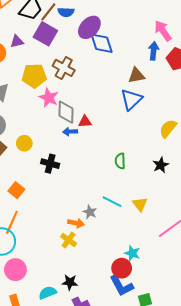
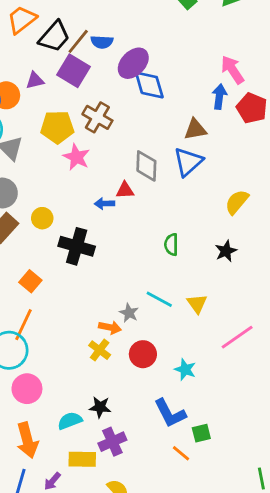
gray diamond: (66, 112) -> (146, 166), moved
black cross: (50, 164) -> (77, 246), size x1.4
red circle: (122, 268) -> (143, 354), moved

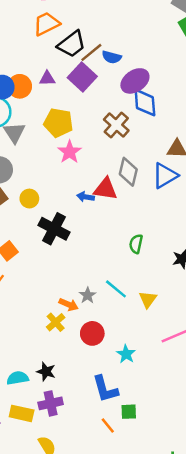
brown cross: (97, 117) -> (116, 125), moved
red triangle: (125, 190) -> (105, 189), size x1.5

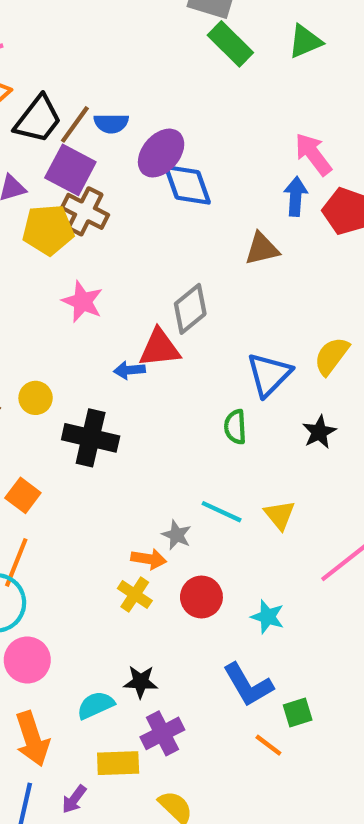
yellow pentagon: (58, 123) -> (48, 230), moved
brown cross: (116, 125) -> (85, 211), moved
gray diamond: (128, 172) -> (190, 309), turned 52
blue triangle: (165, 175) -> (269, 375), moved

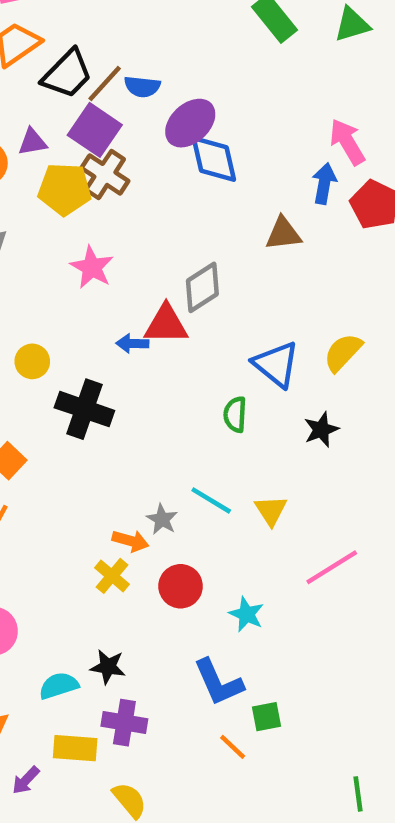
blue triangle: (269, 375) -> (276, 364), turned -42
purple cross: (162, 733) -> (124, 723), turned 30

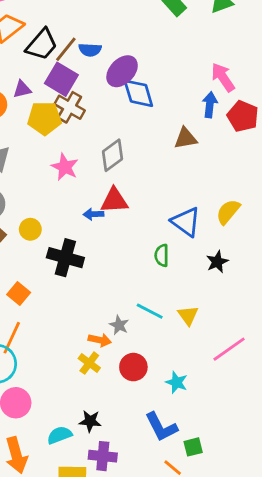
gray diamond: (202, 287) -> (113, 155), moved

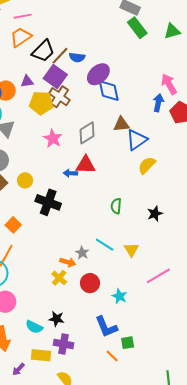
brown triangle: (186, 138) -> (121, 124), moved
yellow semicircle: (228, 212) -> (147, 165), moved
blue triangle: (186, 222) -> (137, 140), moved, turned 45
cyan semicircle: (59, 435) -> (34, 327), turned -138

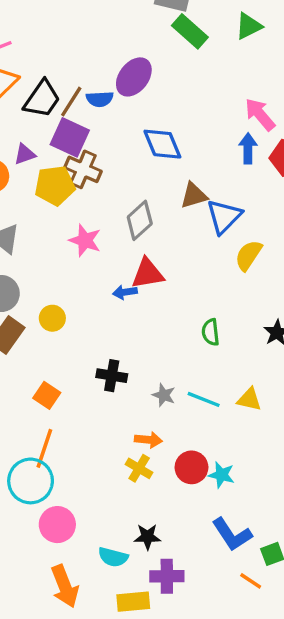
purple ellipse: (98, 74) -> (134, 77), moved
black cross: (48, 202) -> (112, 376), moved, size x0.7
yellow triangle: (131, 250) -> (249, 399), turned -35
gray star: (82, 253) -> (164, 395), moved
cyan star: (119, 296) -> (221, 475), moved

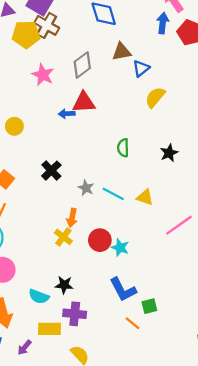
blue triangle: (224, 216) -> (141, 68), size x0.7
black cross: (112, 376) -> (51, 171), turned 30
orange arrow: (148, 440) -> (72, 218), turned 90

